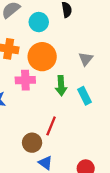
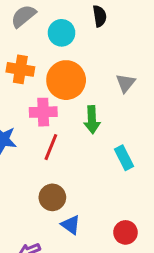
cyan rectangle: (85, 96) -> (124, 158), moved
red line: (51, 126) -> (51, 147), moved

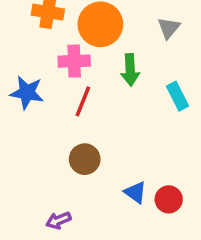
cyan rectangle: (124, 158) -> (177, 96), moved
blue triangle: (71, 225) -> (135, 192), moved

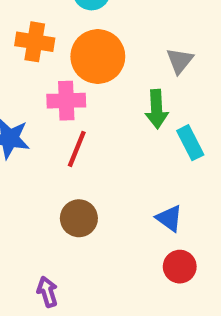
green arrow: (130, 70) -> (157, 109), moved
blue triangle: (135, 192) -> (169, 218), moved
purple arrow: (58, 220) -> (47, 292), turned 95

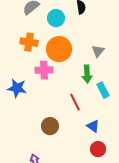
red line: (77, 149) -> (75, 102), moved, turned -48

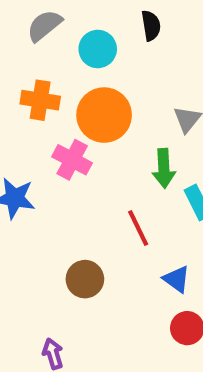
pink cross: (44, 70) -> (72, 160), turned 30

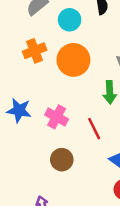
orange cross: (40, 100) -> (35, 51), turned -30
pink cross: (72, 160) -> (57, 117), moved

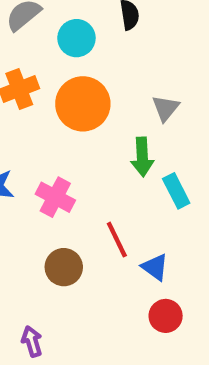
red line: (94, 129) -> (117, 240), moved

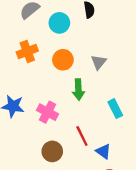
orange circle: (83, 104) -> (63, 60), size x0.7
gray triangle: (166, 108) -> (99, 62), moved
green arrow: (142, 157) -> (78, 90), moved

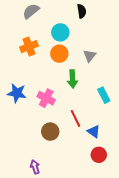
cyan circle: (59, 23) -> (60, 32), moved

